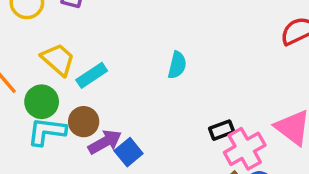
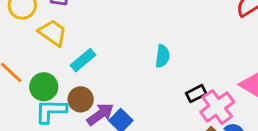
yellow trapezoid: (58, 59) -> (53, 33), moved
cyan semicircle: (177, 65) -> (162, 56), moved

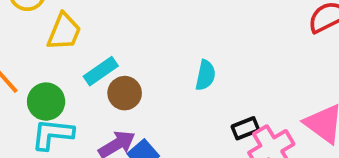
yellow trapezoid: (53, 33) -> (64, 32), turned 72
brown circle: (81, 99) -> (125, 93), moved

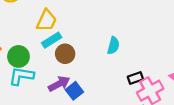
yellow trapezoid: (64, 32) -> (47, 20), moved

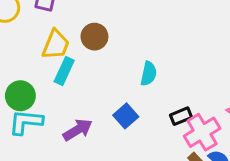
cyan rectangle: (52, 40) -> (64, 71), turned -30
brown circle: (65, 54) -> (94, 37), moved
blue square: (74, 91) -> (126, 116), moved

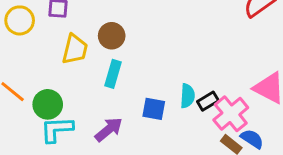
cyan rectangle: (64, 71) -> (113, 74), moved
cyan semicircle: (149, 74) -> (187, 96), moved
blue square: (126, 116) -> (154, 109), turned -30

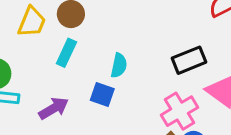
cyan semicircle: (187, 96) -> (119, 65), moved
black rectangle: (208, 101) -> (189, 60), moved, size x1.5

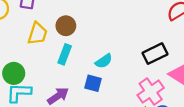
cyan semicircle: (119, 65) -> (104, 61), turned 48

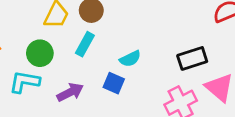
green circle: (14, 73) -> (40, 53), moved

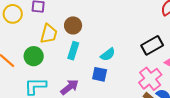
green circle: (40, 53) -> (34, 56), moved

